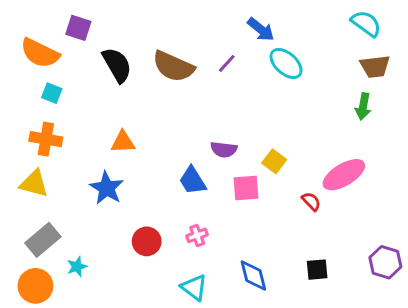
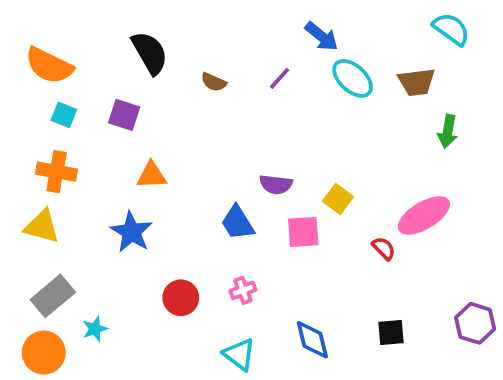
purple square: (78, 28) -> (124, 115), moved
black semicircle: (117, 65) -> (150, 53), moved
brown semicircle: (173, 66) -> (214, 82), size x0.5
brown trapezoid: (375, 66) -> (417, 82), moved

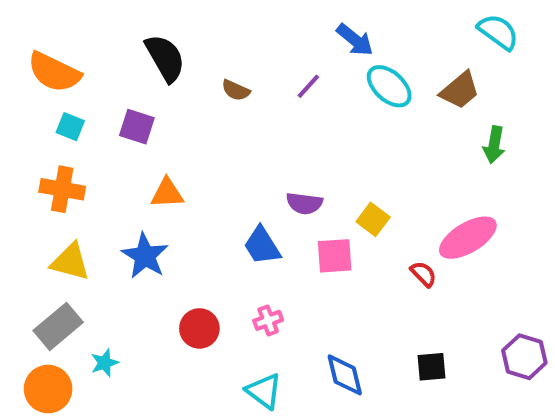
brown trapezoid: (417, 82) -> (460, 90), turned -33
yellow triangle: (42, 226) -> (70, 262), moved

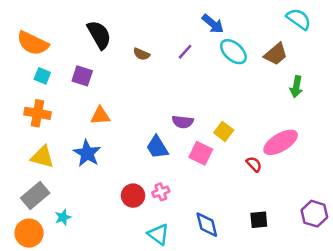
pink square: (335, 256) -> (201, 153), turned 30
red circle: (199, 328) -> (133, 196), moved

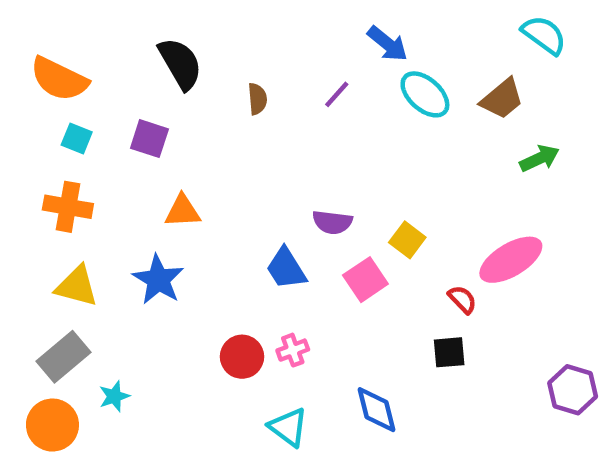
brown semicircle: (141, 54) -> (257, 99), turned -119
green arrow: (296, 87) -> (540, 158), turned -125
pink square: (201, 153) -> (365, 280), turned 30
black square: (259, 220) -> (449, 352), moved

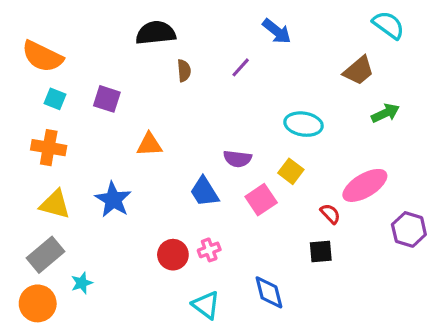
black semicircle: (180, 64) -> (156, 33), moved, turned -66
cyan ellipse: (425, 94) -> (304, 124), moved, turned -33
orange triangle: (182, 211) -> (149, 145), moved
purple hexagon: (573, 390) -> (409, 229), moved

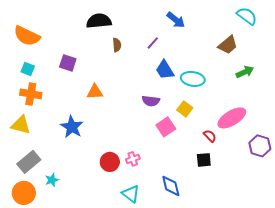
cyan square: (55, 99) -> (28, 69), moved
blue trapezoid: (204, 192) -> (165, 70), moved
yellow triangle: (55, 204) -> (21, 125), moved

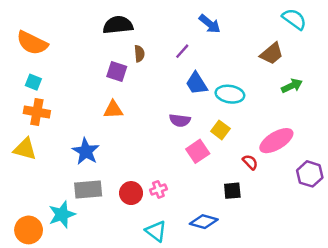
purple square: (68, 63) -> (117, 71), moved
black square: (204, 160) -> (232, 191), moved
gray rectangle: (29, 162) -> (88, 189), moved, turned 35
cyan star: (52, 180) -> (62, 214), size x1.6
blue diamond: (171, 186) -> (204, 222), turned -60

